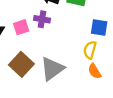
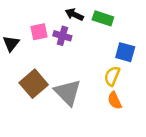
pink square: (21, 27) -> (39, 32), moved
gray triangle: (52, 69) -> (68, 92), turned -45

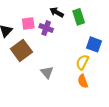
green rectangle: (103, 18) -> (79, 17), turned 49
brown square: (34, 84) -> (21, 50), moved
gray triangle: (68, 92) -> (47, 72), size x0.6

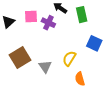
brown square: (21, 50) -> (20, 57), moved
yellow semicircle: (82, 62) -> (69, 58), moved

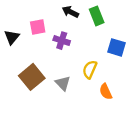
purple cross: (48, 23) -> (62, 41), moved

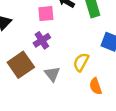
pink square: (38, 27) -> (46, 14), moved
purple cross: (62, 41) -> (42, 40), moved, turned 35

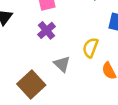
brown square: (21, 65) -> (31, 85), moved

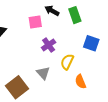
purple cross: (46, 30) -> (49, 45), moved

